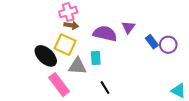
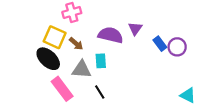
brown arrow: (71, 25) -> (76, 44), moved, turned 32
yellow square: (65, 45) -> (55, 37), moved
black line: (105, 88) -> (100, 92), moved

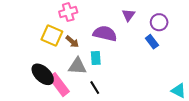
purple triangle: (135, 29) -> (128, 15), moved
purple circle: (177, 47) -> (159, 22), moved
black ellipse: (48, 59) -> (43, 74), moved

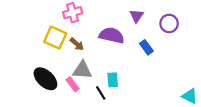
blue rectangle: (152, 42) -> (146, 47), moved
cyan rectangle: (96, 58) -> (113, 80), moved
pink rectangle: (59, 85) -> (73, 84), moved, size x0.6

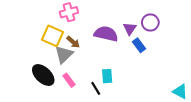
purple triangle: (137, 16) -> (130, 29), moved
purple circle: (169, 23) -> (150, 23), moved
gray triangle: (82, 70) -> (64, 54), moved, turned -48

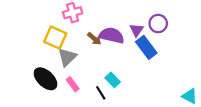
brown arrow: (73, 42) -> (94, 39), moved
blue rectangle: (139, 45) -> (146, 47), size x1.5
cyan rectangle: (107, 76) -> (113, 80), turned -40

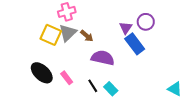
purple semicircle: (112, 35) -> (103, 58), moved
gray triangle: (67, 57) -> (68, 33), moved
cyan rectangle: (113, 80) -> (111, 89), moved

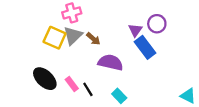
black line: (93, 86) -> (88, 89), moved

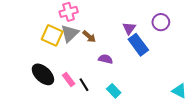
purple circle: (157, 24) -> (161, 22), moved
purple semicircle: (111, 62) -> (105, 59), size x0.6

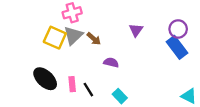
purple circle: (161, 22) -> (178, 29), moved
blue rectangle: (138, 45) -> (177, 47), moved
pink rectangle: (69, 80) -> (72, 84), turned 32

